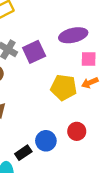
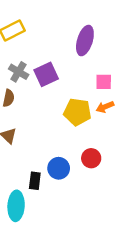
purple ellipse: (73, 35) -> (85, 41), moved, turned -60
black rectangle: (23, 153) -> (35, 181), turned -49

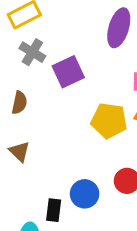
gray cross: (19, 72) -> (32, 52), moved

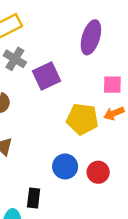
blue circle: (85, 194) -> (65, 166), moved

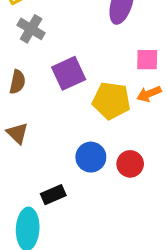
purple square: (46, 76) -> (69, 73), moved
black rectangle: (34, 198) -> (53, 195), turned 60

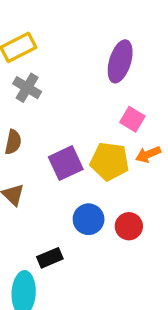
pink square: (147, 60) -> (132, 119), moved, turned 30
purple square: (69, 73) -> (66, 163), moved

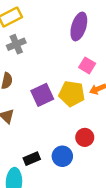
gray cross: (27, 88) -> (16, 44), turned 36
blue circle: (89, 219) -> (62, 156), moved

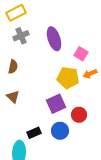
purple ellipse: (79, 26) -> (54, 39), moved, turned -35
purple square: (42, 95) -> (56, 104), moved

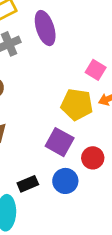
purple ellipse: (54, 39) -> (45, 28), moved
purple square: (56, 104) -> (60, 142), turned -36

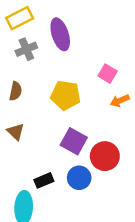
yellow pentagon: (77, 104) -> (66, 95), moved
red circle: (93, 158) -> (105, 156), size x1.4

